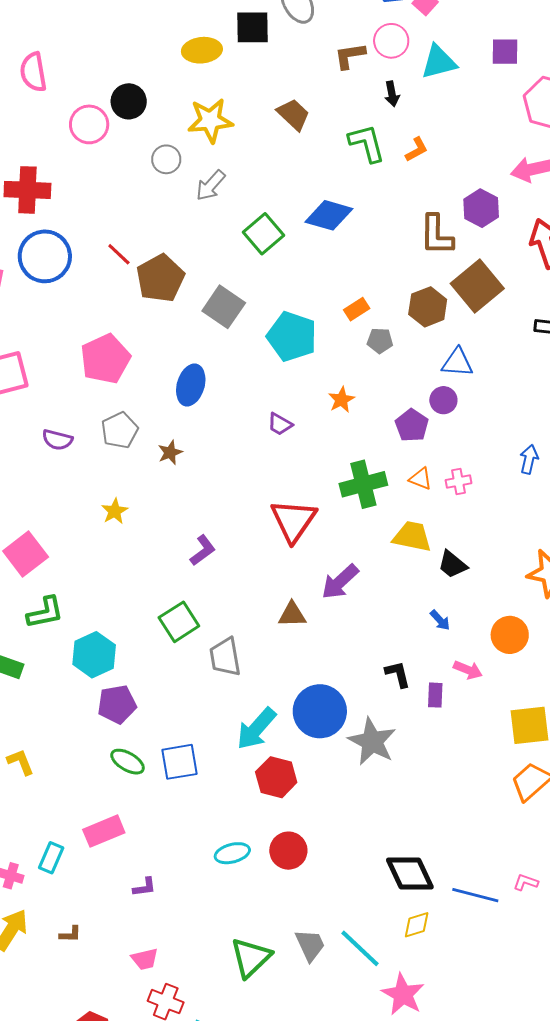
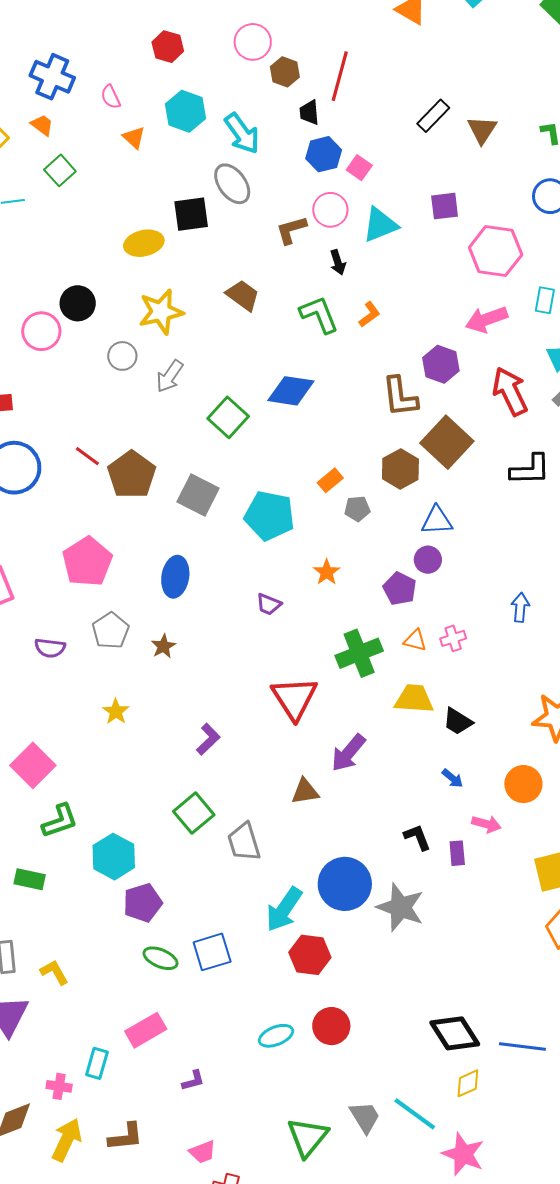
brown L-shape: (70, 934) -> (126, 1137), size x1.6

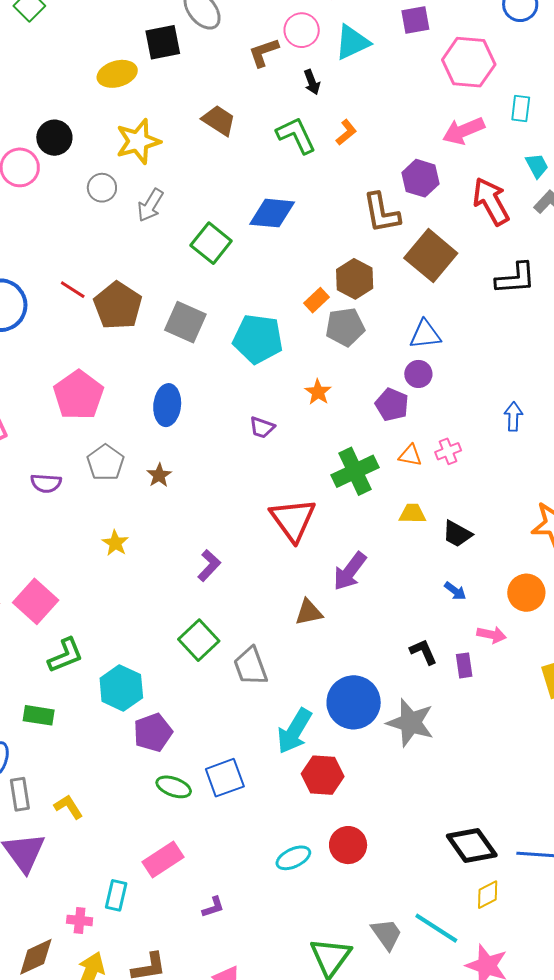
brown hexagon: (400, 469) -> (355, 279), moved
gray pentagon: (357, 509) -> (345, 327), size x1.5
yellow trapezoid: (414, 699) -> (412, 514), size x0.7

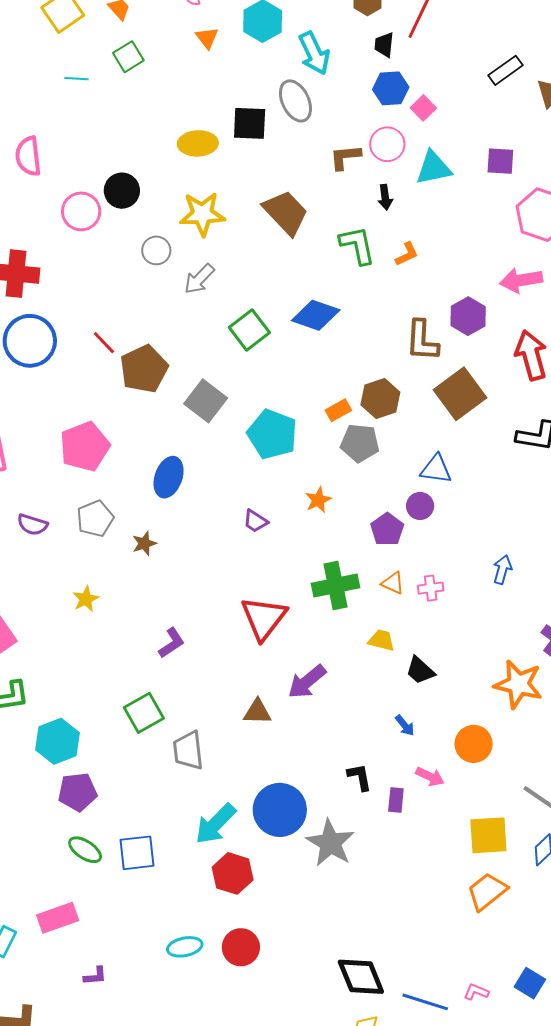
brown trapezoid: (219, 120) -> (286, 213), size x1.4

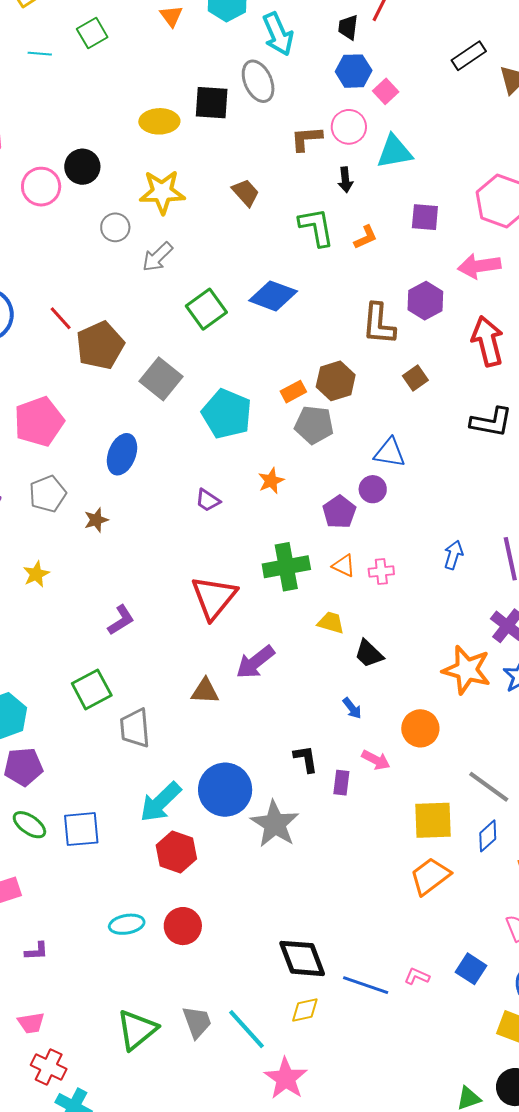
purple square: (500, 161) -> (425, 217), moved
brown trapezoid: (286, 213) -> (246, 193), size x0.6
brown square: (460, 394) -> (415, 378), size x0.5

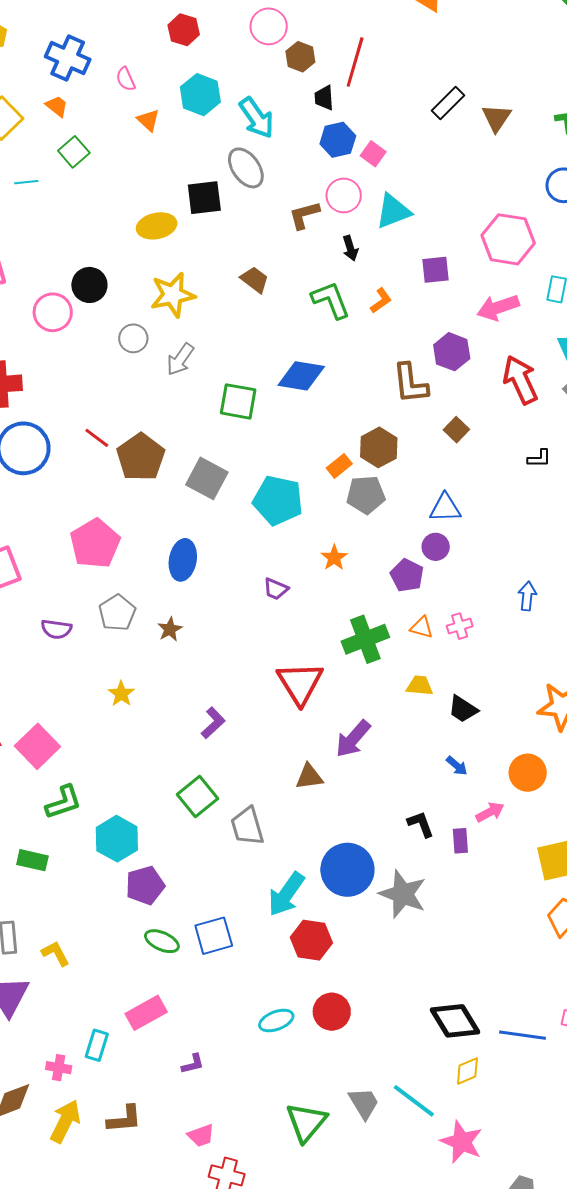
green square: (206, 309) -> (238, 401), turned -33
black L-shape: (491, 422) -> (539, 458), size x0.6
pink arrow: (376, 760) -> (490, 812), turned -44

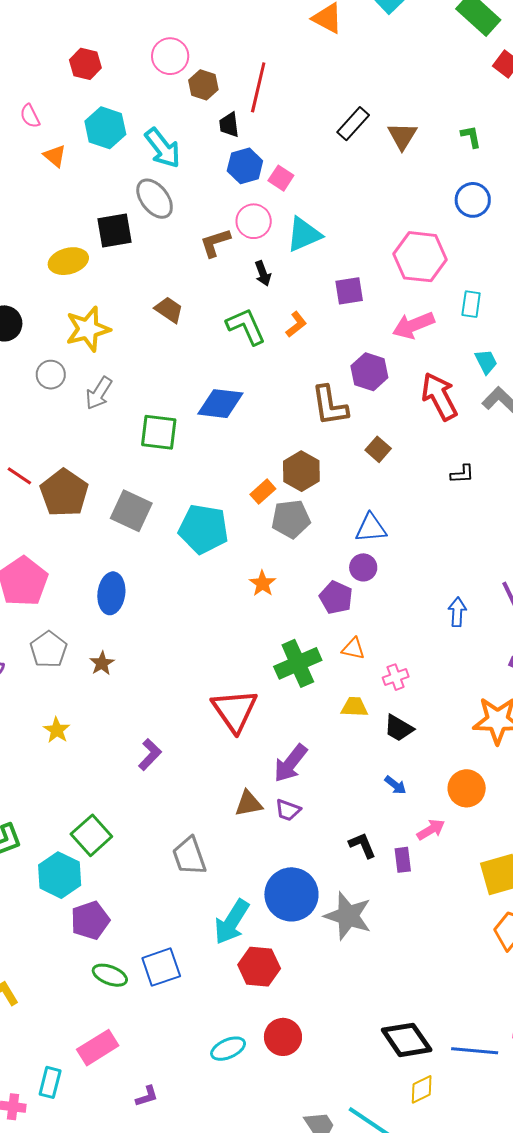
purple trapezoid: (276, 589) -> (288, 810), moved
pink cross: (460, 626) -> (396, 677), moved
green square: (197, 797) -> (91, 835), moved

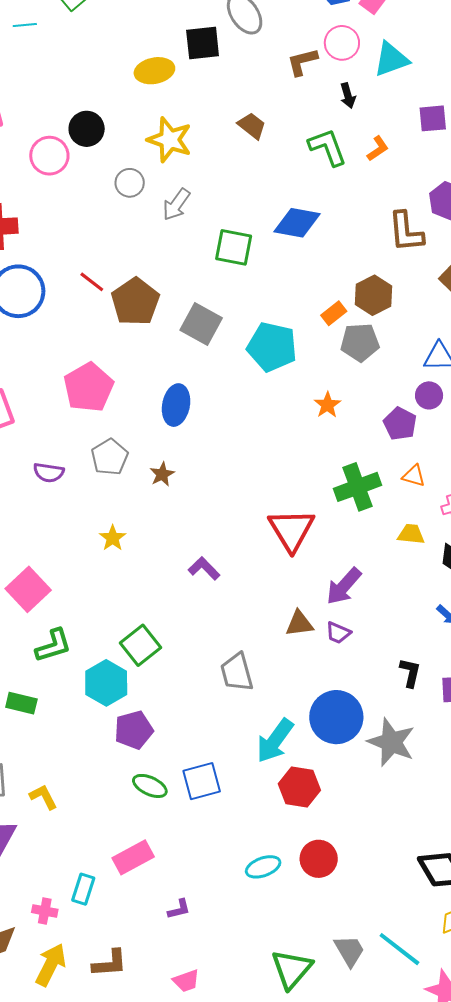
yellow star: (88, 329) -> (170, 140), turned 30
purple L-shape: (150, 755) -> (204, 568), turned -92
black L-shape: (362, 845) -> (410, 673), turned 32

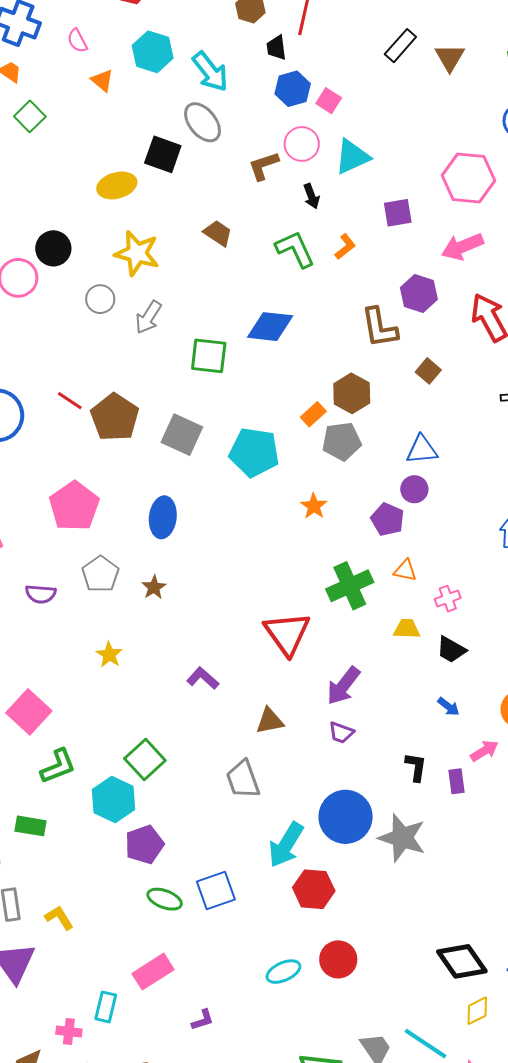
black square: (203, 43) -> (163, 154), turned 30
brown triangle: (299, 624) -> (270, 721), moved

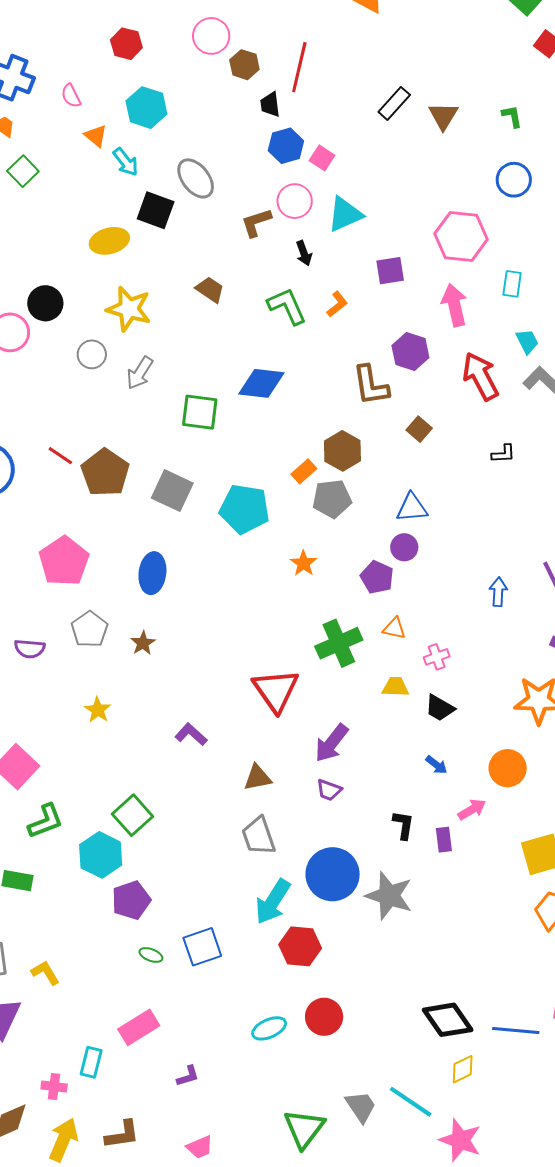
cyan arrow: (210, 72) -> (126, 162), moved, size x0.7
pink arrow: (462, 247) -> (454, 305), turned 99
gray trapezoid: (243, 779) -> (259, 836), moved
green ellipse: (165, 899) -> (151, 955), size x0.7

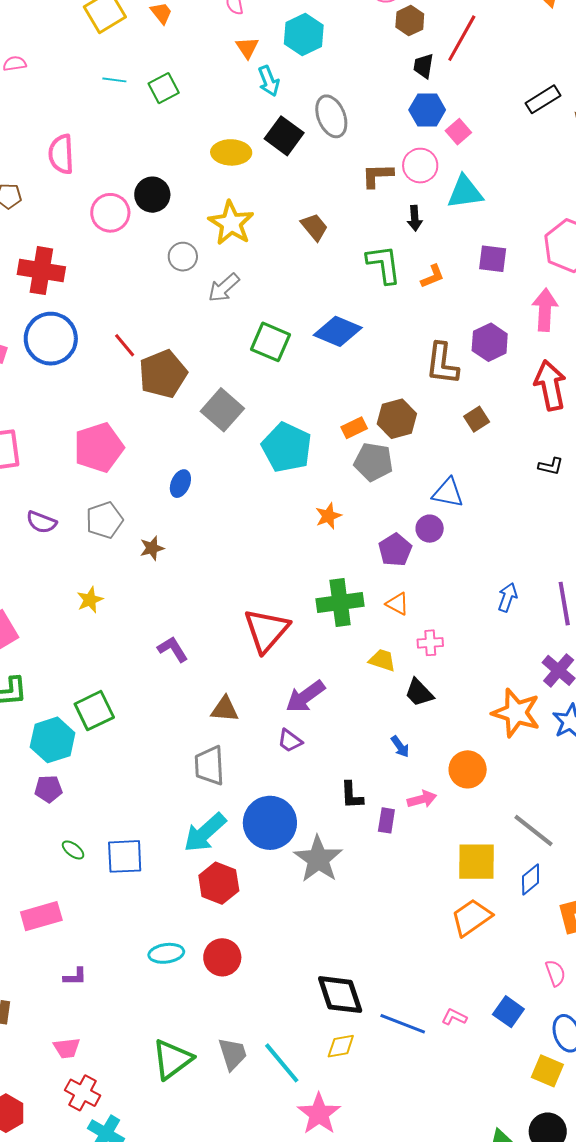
green square: (23, 171) -> (164, 88), moved
blue ellipse: (152, 573) -> (180, 484), size x0.7
black L-shape: (403, 825) -> (352, 795), turned 152
purple pentagon: (131, 900) -> (49, 789), moved, size x0.7

